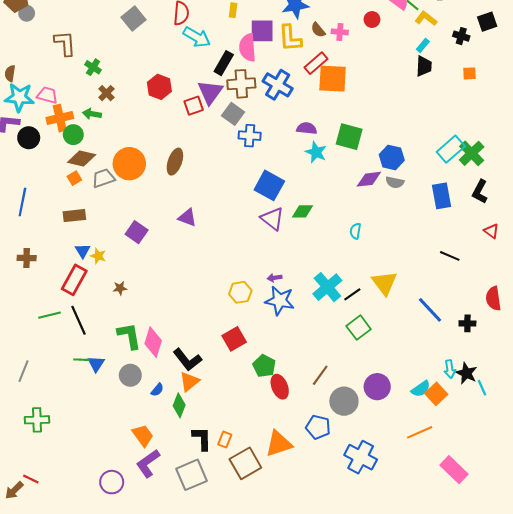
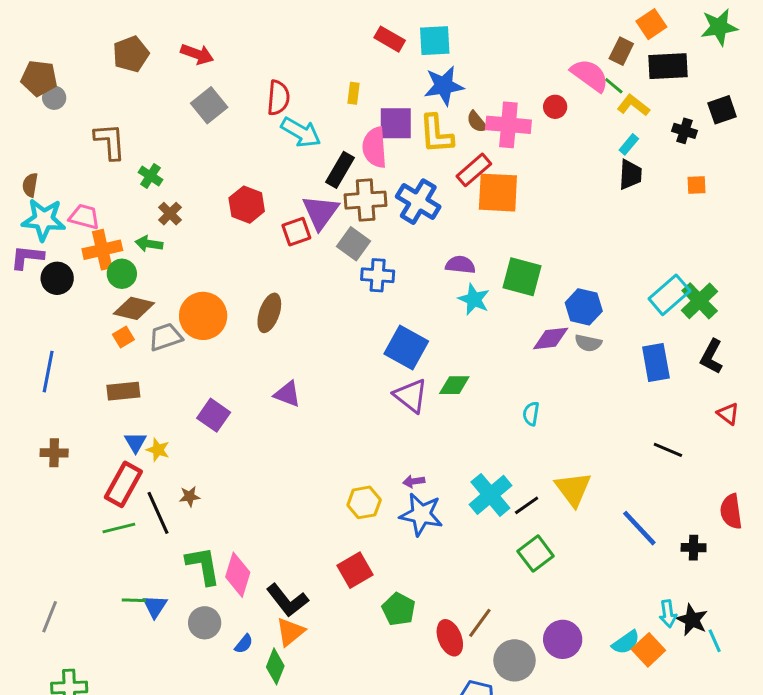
pink cross: (340, 32) -> (508, 125), size x1.8
green line: (49, 315) -> (119, 528), moved
black line: (78, 320) -> (158, 513), moved
red ellipse: (280, 387) -> (450, 638), moved

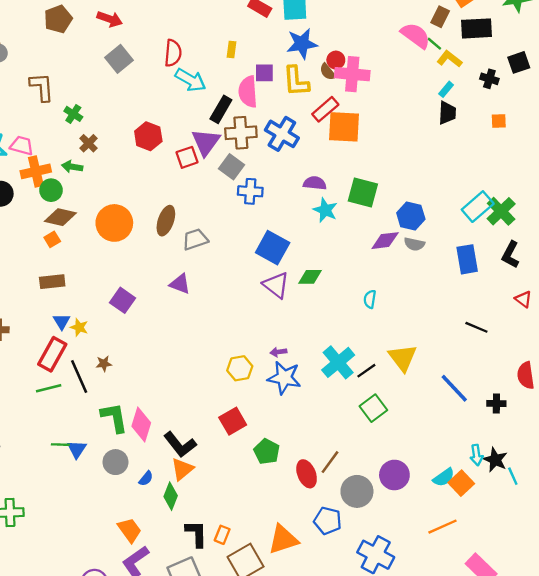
red circle: (555, 107) -> (336, 60), moved
purple square: (396, 123) -> (264, 73), size x0.7
gray trapezoid: (165, 337) -> (195, 239), moved

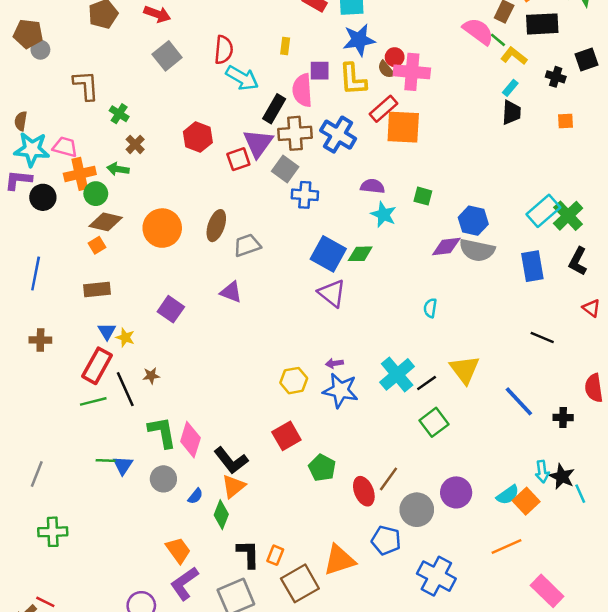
green square: (363, 193) -> (423, 196), size x0.6
gray semicircle: (414, 244) -> (477, 250), size x1.6
green diamond: (310, 277) -> (360, 254), moved

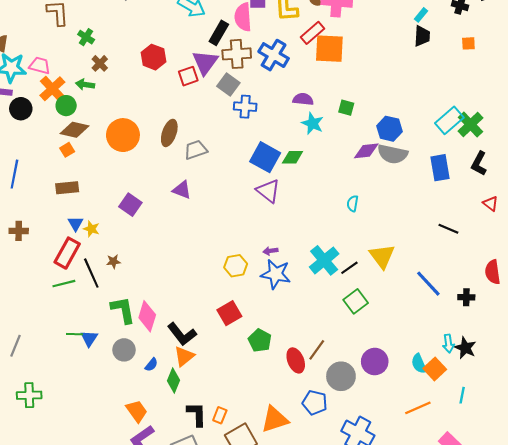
orange cross: (80, 174) -> (52, 89), turned -30
cyan line: (580, 494) -> (462, 395), moved, turned 35
cyan semicircle: (508, 495) -> (419, 364), turned 102

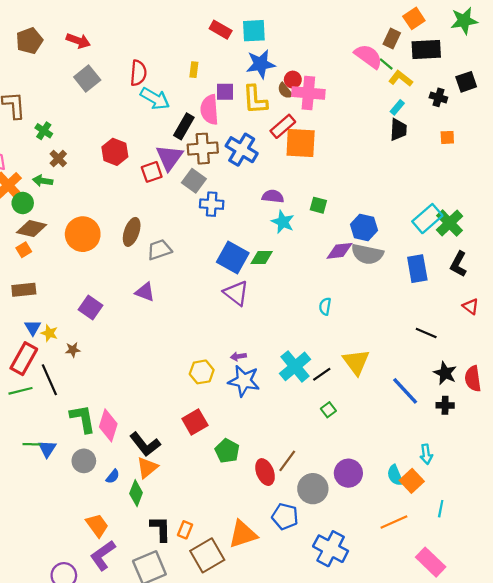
brown star: (113, 261) -> (73, 350), moved
green square: (356, 301) -> (328, 410), size x0.6
black star: (465, 348) -> (445, 373), moved

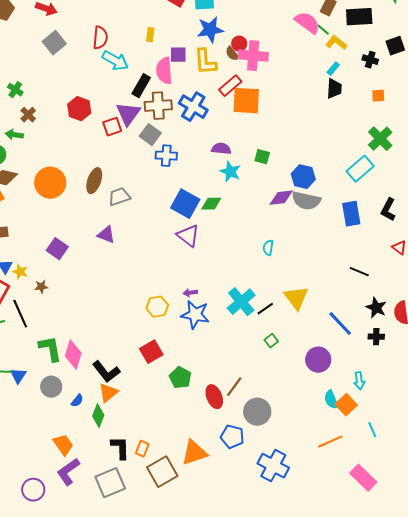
green cross: (450, 223) -> (380, 139), moved
purple circle: (348, 473) -> (318, 360), moved
cyan line: (441, 509) -> (372, 430), turned -35

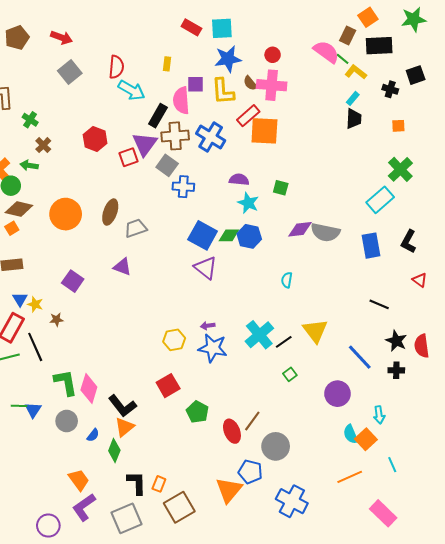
red circle: (239, 44) -> (273, 55), moved
blue hexagon: (303, 177) -> (249, 236), moved
orange triangle: (194, 453) -> (229, 490), moved, turned -32

